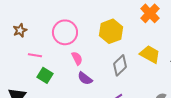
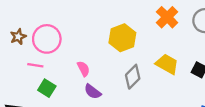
pink circle: (65, 32) -> (47, 39), moved

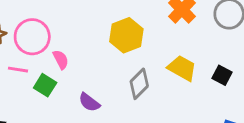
pink semicircle: (83, 69) -> (61, 60), moved
green square: (47, 88) -> (45, 85), moved

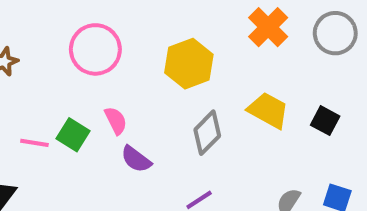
pink circle: (32, 37) -> (95, 49), moved
pink semicircle: (61, 60) -> (116, 121), moved
pink line: (18, 70) -> (34, 143), moved

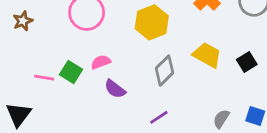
pink semicircle: (116, 121) -> (101, 62), turned -84
black square: (325, 121) -> (247, 62), turned 30

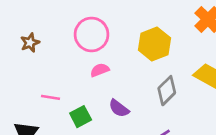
pink semicircle: (101, 62) -> (100, 70), moved
green square: (71, 72) -> (81, 117), moved, turned 30

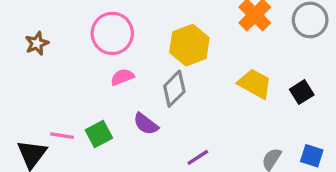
gray diamond: (167, 91) -> (174, 89), moved
pink line: (51, 97) -> (62, 136), moved

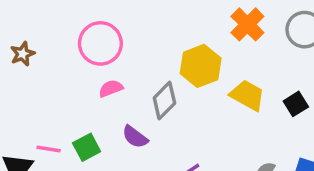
yellow hexagon: (189, 45) -> (201, 66), moved

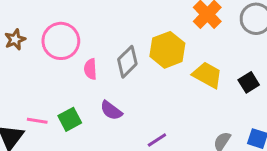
pink circle: (100, 43) -> (61, 41), moved
pink semicircle: (111, 88) -> (90, 69), turned -72
gray diamond: (164, 101) -> (127, 62), moved

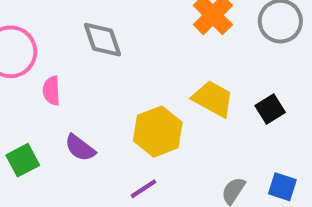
yellow hexagon: (167, 50) -> (158, 132), moved
gray diamond: (127, 62) -> (103, 40), moved, turned -64

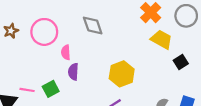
yellow trapezoid: (213, 99) -> (161, 39), moved
purple semicircle: (80, 148) -> (73, 72), moved, turned 56

